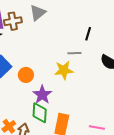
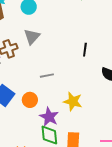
gray line: (74, 53) -> (47, 76), moved
yellow star: (64, 70) -> (73, 101), moved, turned 30

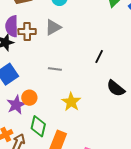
orange circle: (30, 100) -> (29, 98), moved
purple star: (49, 117) -> (16, 105), moved

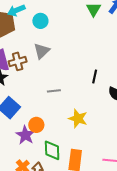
black line: (99, 56) -> (95, 77), moved

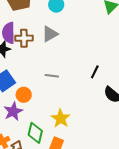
yellow star: (78, 119) -> (61, 118), moved
orange circle: (36, 125) -> (24, 95), moved

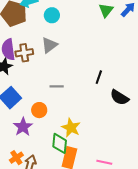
orange circle: (24, 95) -> (39, 110), moved
green diamond: (35, 133) -> (60, 143), moved

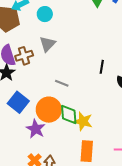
gray line: (57, 86) -> (62, 83), turned 32
orange circle: (39, 110) -> (49, 110), size x1.6
green diamond: (60, 143) -> (69, 114), moved

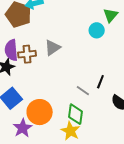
cyan circle: (45, 14) -> (97, 30), moved
gray line: (62, 83) -> (83, 91), moved
green diamond: (69, 114) -> (75, 114), moved

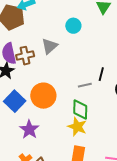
cyan circle: (97, 30) -> (73, 26), moved
gray line: (83, 91) -> (85, 85), turned -40
orange circle: (40, 112) -> (43, 96), moved

